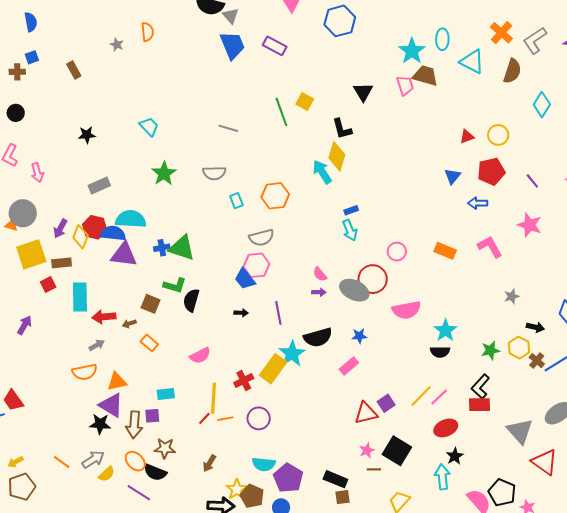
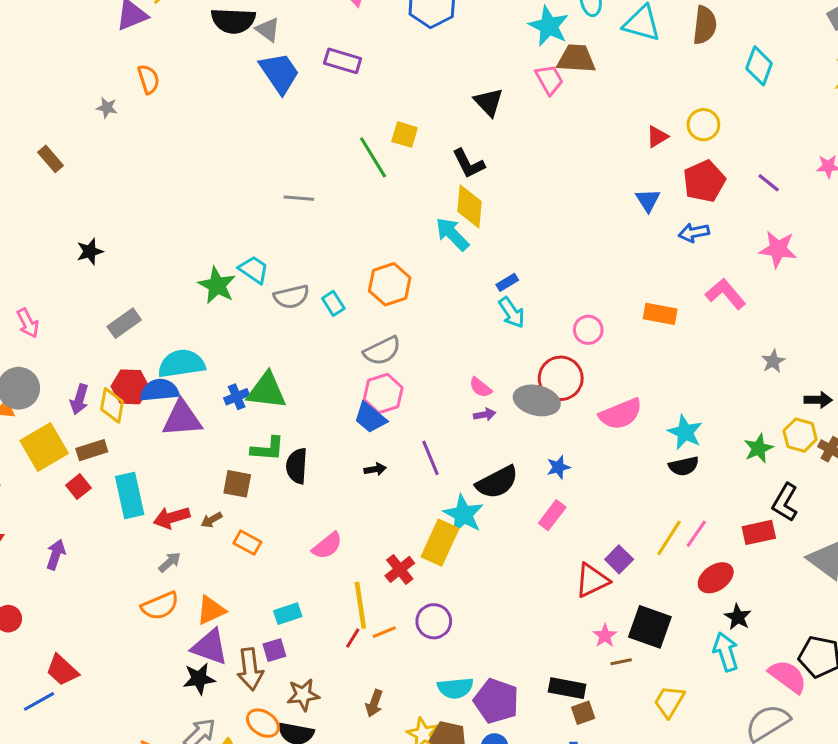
cyan trapezoid: (149, 127) -> (254, 270), moved
gray semicircle: (214, 173) -> (291, 297), moved
black L-shape: (480, 387) -> (785, 502), moved

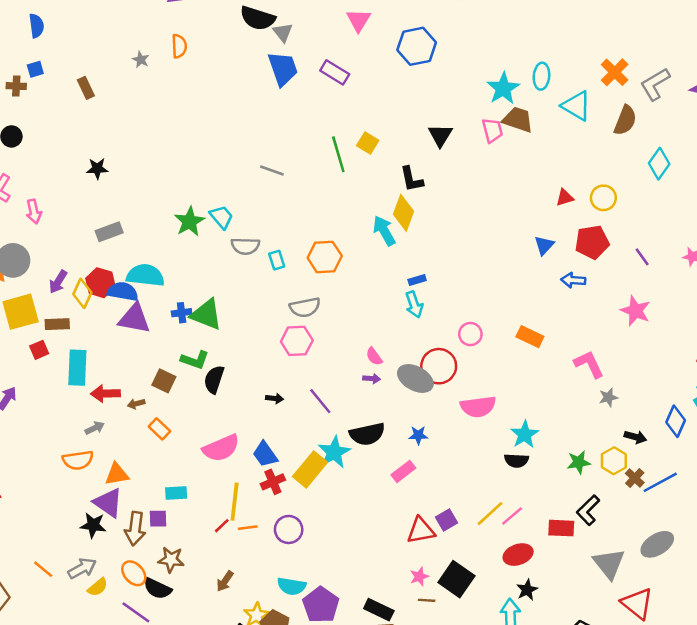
pink L-shape: (726, 294) -> (589, 364), moved
blue trapezoid: (370, 418) -> (265, 454), moved
purple line: (431, 458) -> (320, 401), turned -32
pink semicircle: (327, 546) -> (221, 448), size x1.4

